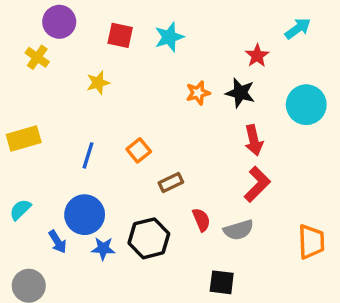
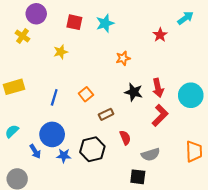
black star: (240, 93) -> (134, 92), moved
cyan circle: (306, 105) -> (191, 95), moved
gray semicircle: (239, 230) -> (151, 155), moved

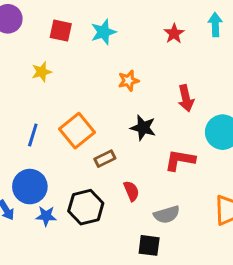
cyan arrow: (185, 18) -> (215, 25), turned -56
red star: (160, 35) -> (174, 34), moved
red arrow: (158, 88) -> (186, 98), moved
orange square: (86, 94) -> (77, 131), size x1.6
red L-shape: (160, 115) -> (180, 160), turned -125

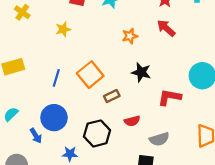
red arrow: (186, 98) -> (166, 28), moved, turned 144
red semicircle: (131, 191) -> (132, 121), turned 98
blue star: (46, 216) -> (70, 154), moved

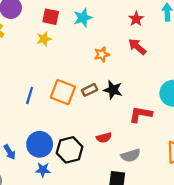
yellow star: (63, 29) -> (44, 39), moved
orange square: (90, 75) -> (63, 92), turned -30
brown rectangle: (112, 96) -> (90, 90), moved
blue circle: (54, 118) -> (40, 144), moved

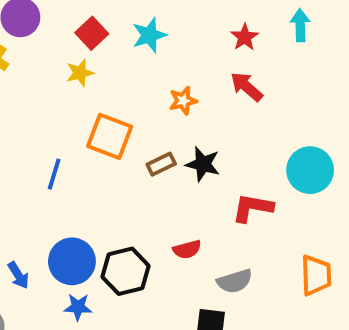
red square: (51, 17) -> (92, 33), turned 35
orange square: (63, 92) -> (110, 136), moved

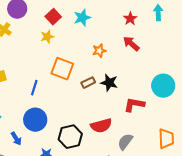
red semicircle: (187, 249) -> (101, 126), size x1.5
blue circle: (72, 261) -> (35, 120), moved
gray semicircle: (235, 281) -> (125, 142), turned 144

